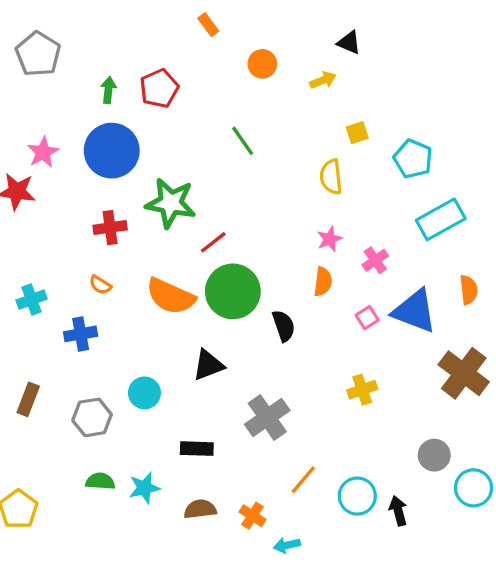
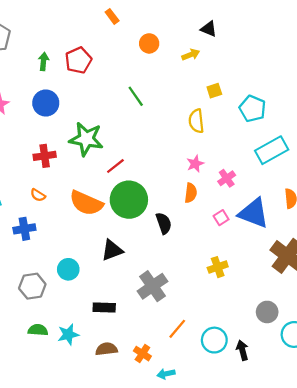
blue circle: (112, 151) -> (46, 103), size x0.7

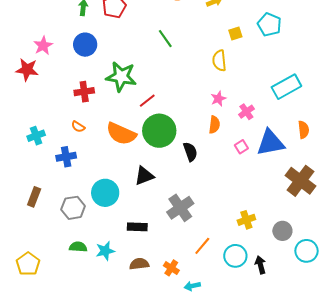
cyan pentagon: (253, 109) -> (269, 25), moved
blue triangle: (254, 213) -> (270, 143), turned -32
yellow cross: (218, 267) -> (246, 220), moved
cyan circle: (68, 269) -> (105, 193), size x1.4

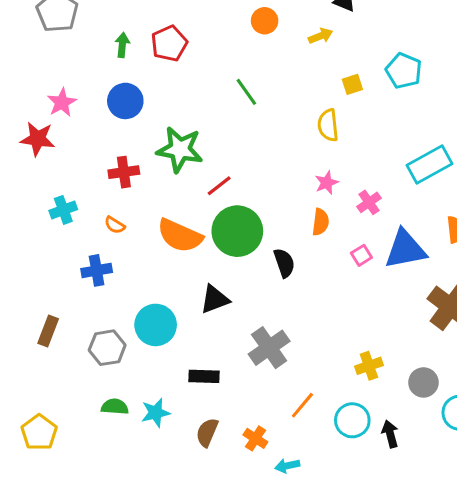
cyan cross: (36, 136) -> (63, 210), moved
brown semicircle: (139, 264) -> (207, 432), turned -60

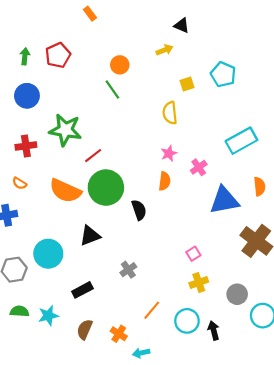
orange circle: (265, 21) -> (120, 65), moved
pink square: (361, 255) -> (193, 254), moved
gray cross: (269, 348) -> (128, 270), size x0.6
black rectangle: (204, 376) -> (82, 290), turned -30

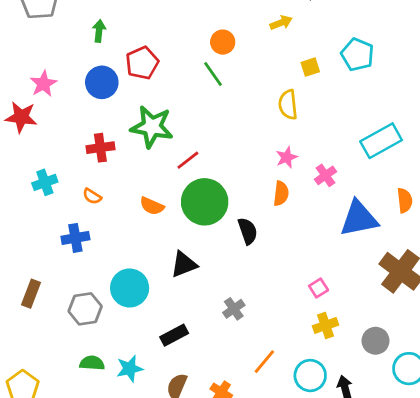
red pentagon: (58, 55) -> (142, 63), moved
orange semicircle: (65, 191) -> (152, 206), size x0.6

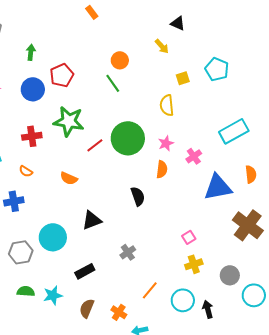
yellow arrow: (281, 23) -> (162, 46), turned 70
green circle: (205, 202) -> (128, 138), moved

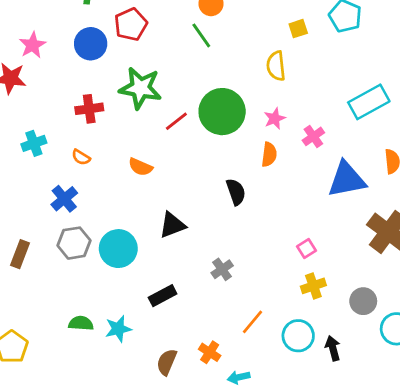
blue cross: (14, 201) -> (64, 199), turned -30
gray hexagon: (21, 252) -> (74, 243), moved
brown semicircle: (87, 308) -> (167, 362), moved

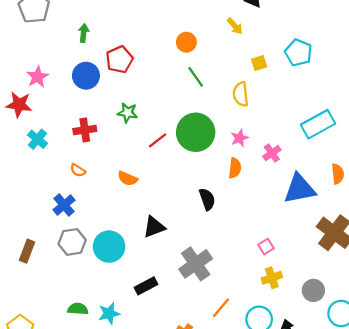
green line: (201, 35) -> (196, 77), moved
green star: (140, 88) -> (128, 113), size x0.6
cyan cross: (34, 143) -> (37, 139), moved, turned -30
gray cross: (222, 269) -> (196, 264), size x1.8

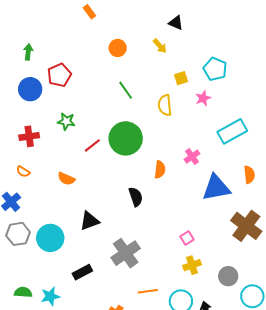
orange circle: (186, 42) -> (118, 48), moved
pink star: (239, 138) -> (203, 98), moved
orange line: (221, 308) -> (148, 291), turned 42

